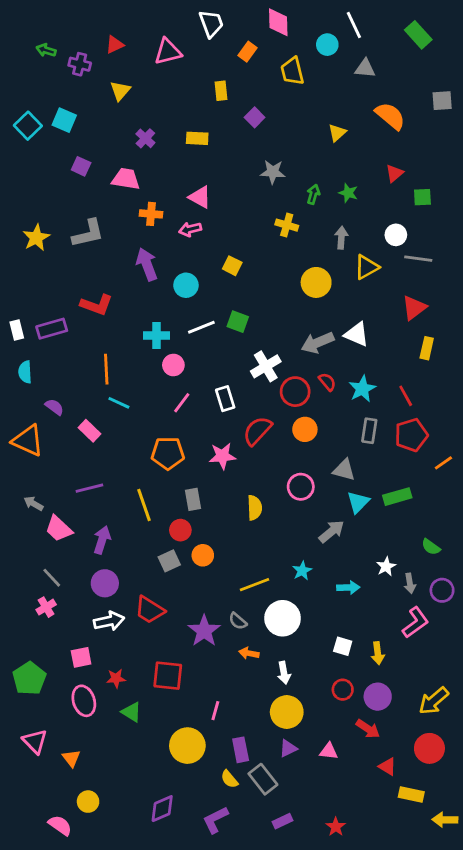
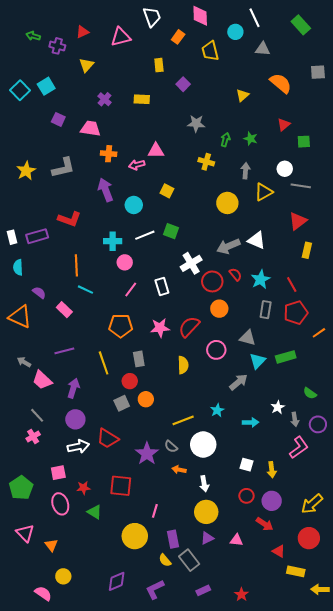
cyan square: (64, 120) -> (46, 86), turned 36
pink triangle: (200, 197) -> (156, 151), moved, turned -30
red semicircle: (257, 431) -> (189, 327), moved

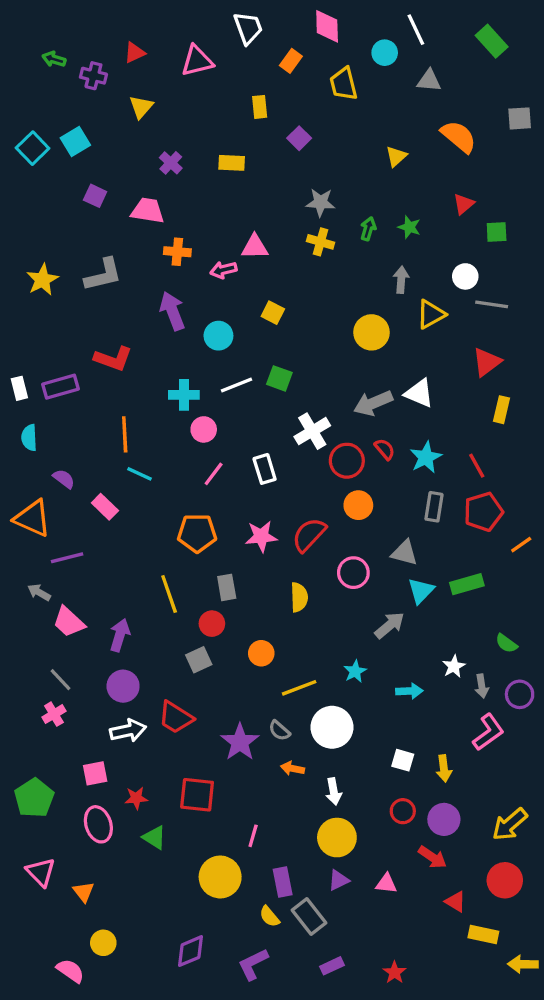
yellow cross: (206, 162) -> (320, 242), moved
purple line: (64, 351) -> (67, 558), moved
orange circle: (146, 399) -> (261, 653), moved

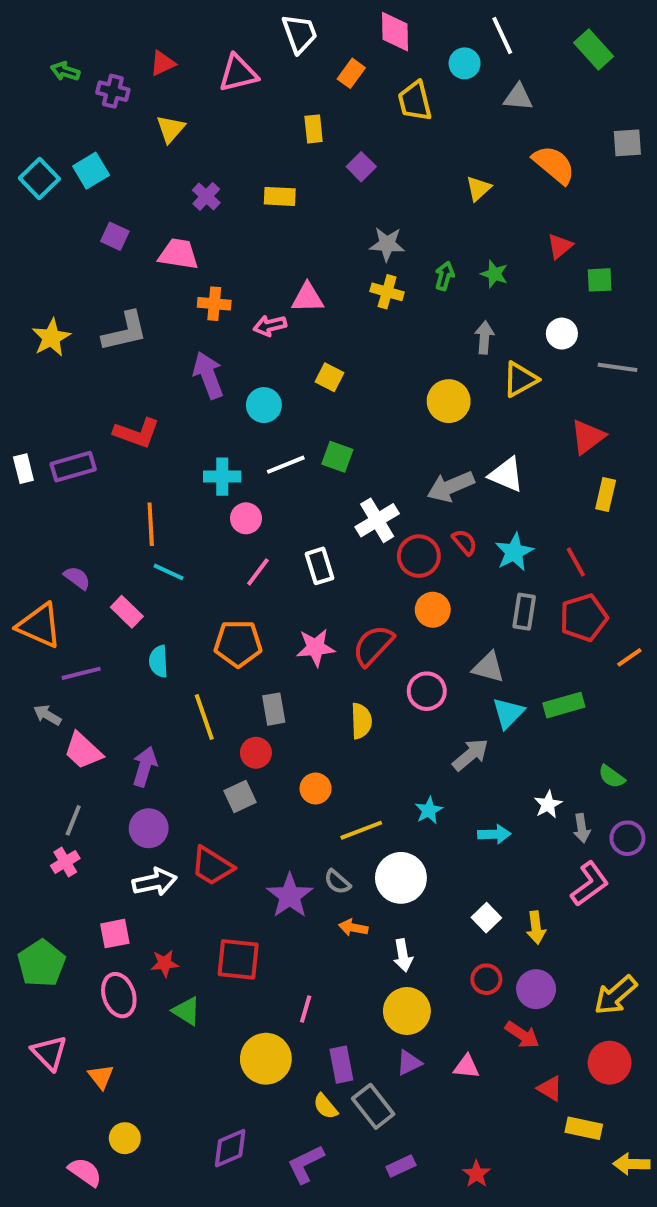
gray line: (492, 304) -> (618, 367), moved
cyan semicircle: (29, 438) -> (159, 661), moved
gray line: (61, 680) -> (73, 820), turned 65
white square: (403, 760) -> (486, 918), turned 30

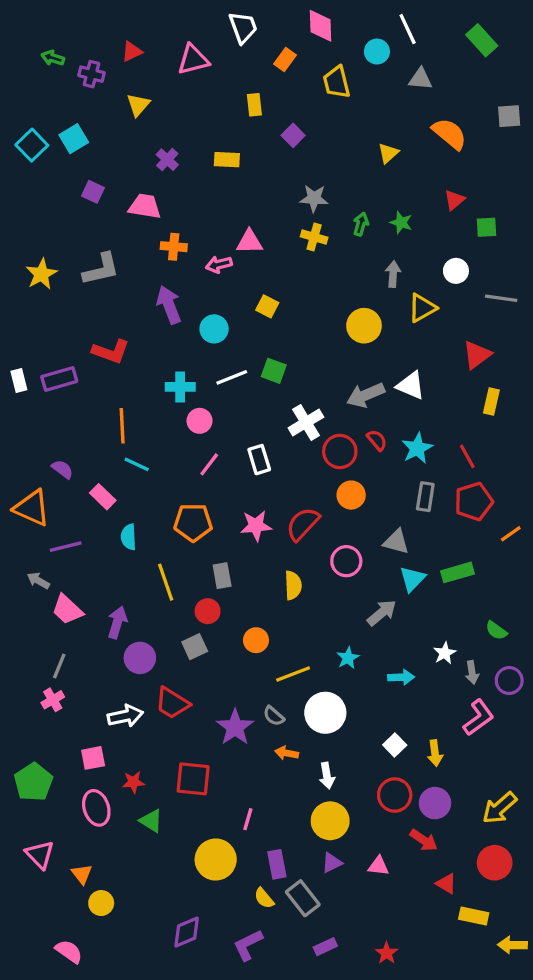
purple circle: (149, 828) -> (140, 658), moved
red circle: (486, 979) -> (395, 795), size x1.4
yellow circle: (125, 1138) -> (101, 903), moved

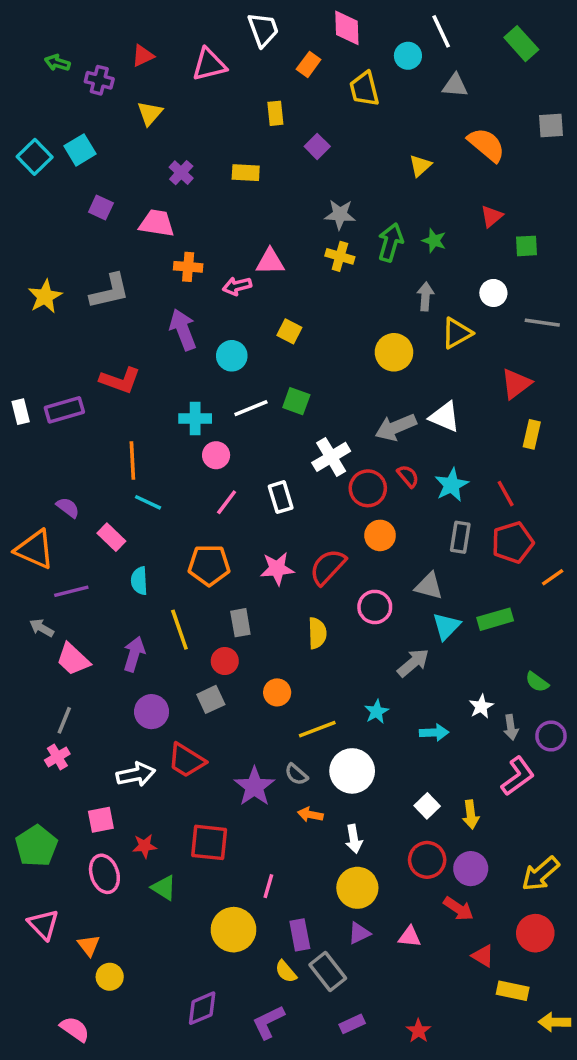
green arrow: (361, 224) -> (390, 242), size x1.5
purple arrow: (117, 622) -> (134, 654), moved

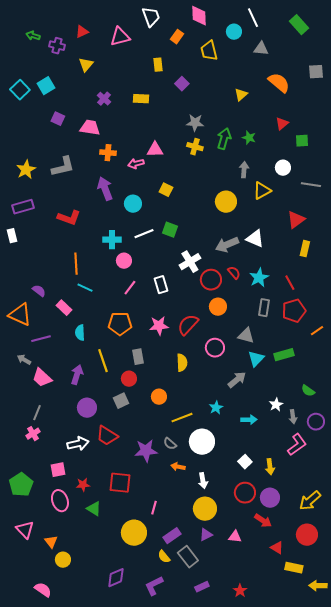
purple rectangle: (64, 410) -> (23, 207), moved
purple star: (254, 787) -> (146, 451), turned 30
purple rectangle: (300, 935) -> (172, 536), turned 66

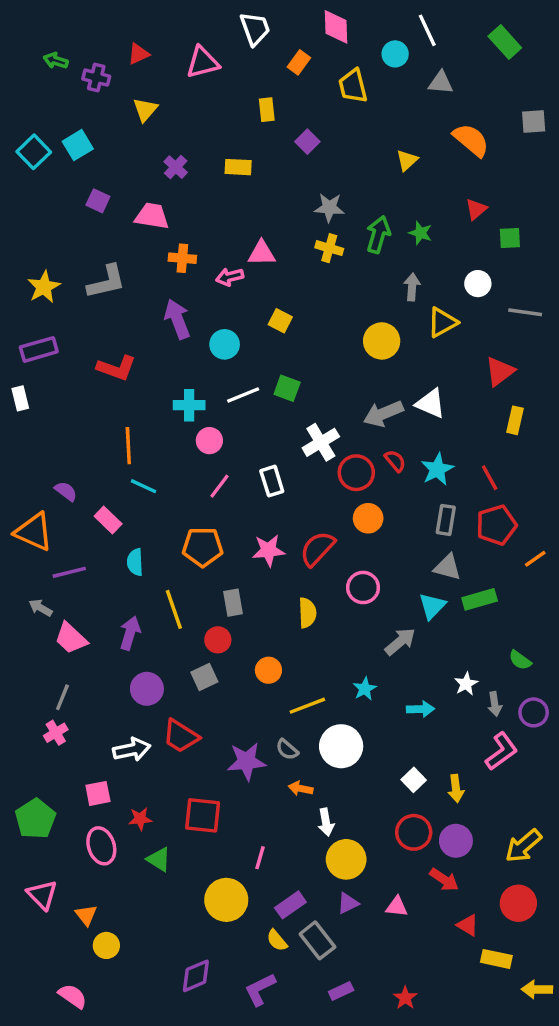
gray triangle: (246, 336) -> (447, 567), moved
white arrow: (203, 481) -> (326, 822), moved

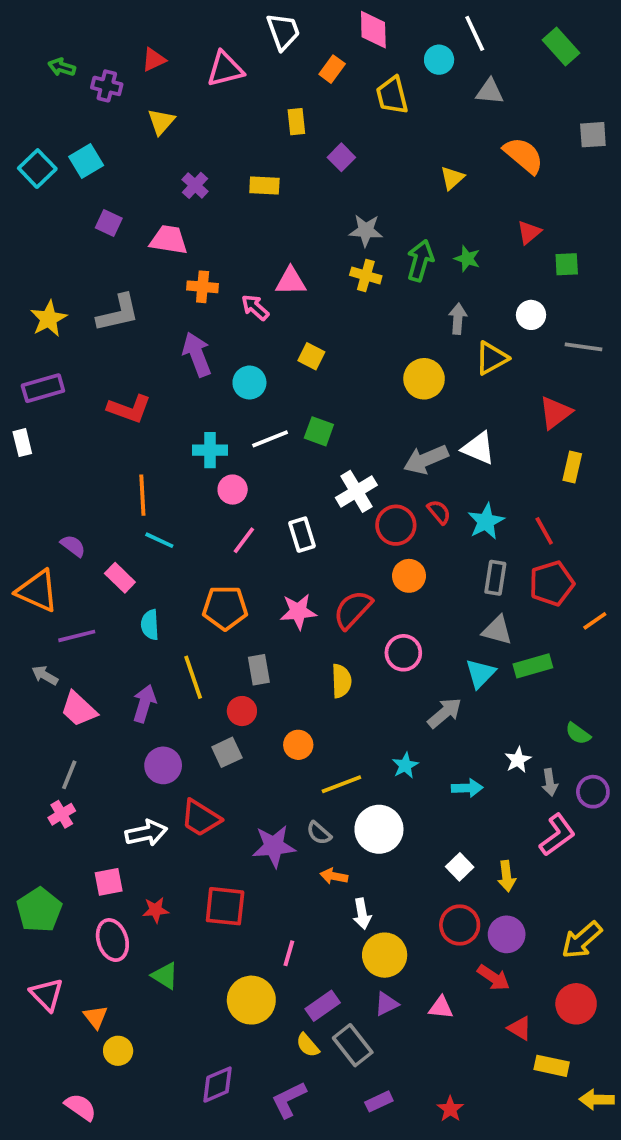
pink arrow: (230, 277) -> (255, 307), turned 56
green triangle: (159, 859) -> (165, 976), moved

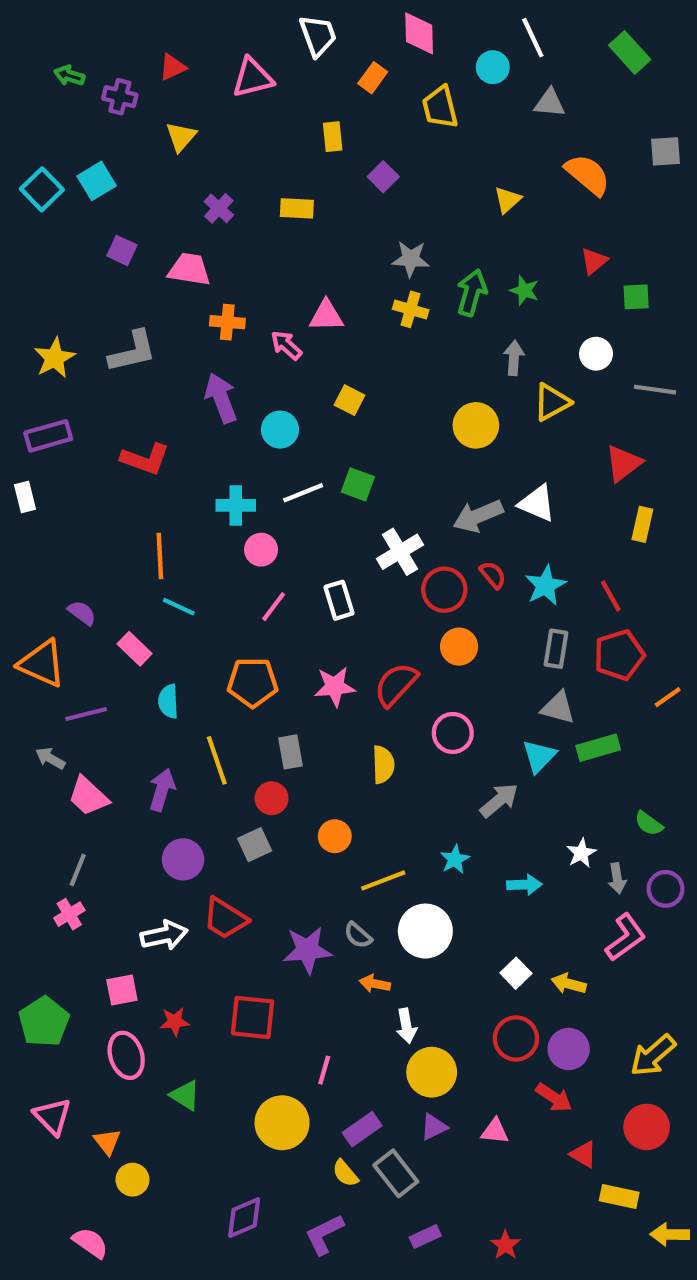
yellow arrow: (507, 876) -> (569, 984), turned 112

